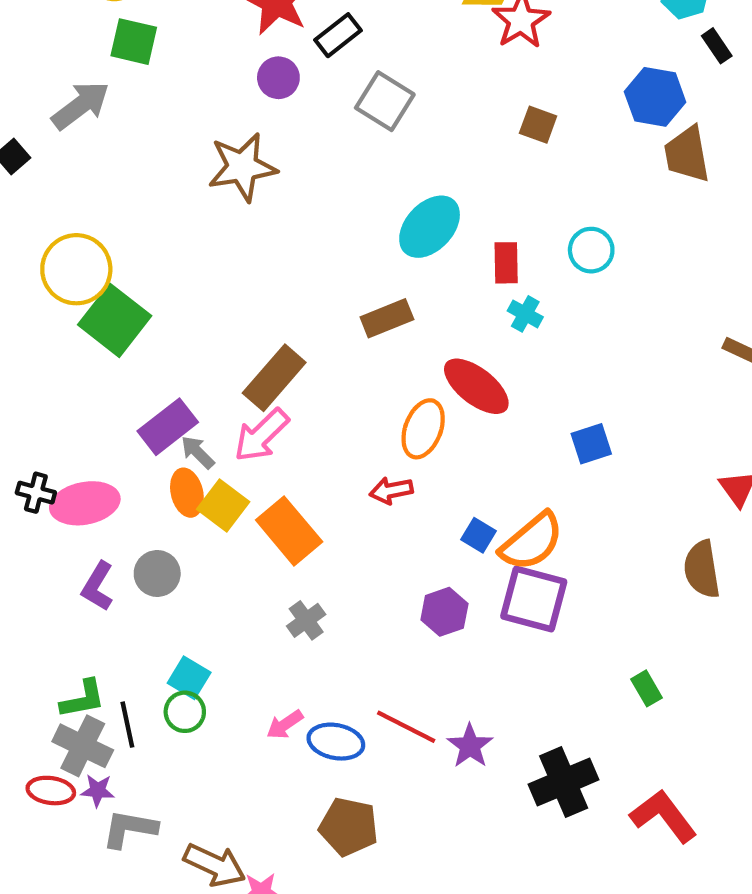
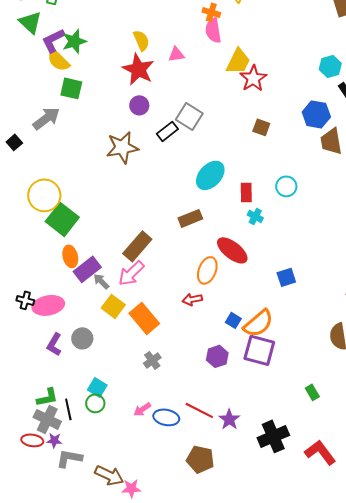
black rectangle: (338, 35) -> (167, 131), moved
orange ellipse: (187, 493) -> (70, 256), moved
brown pentagon: (349, 827) -> (200, 459), moved

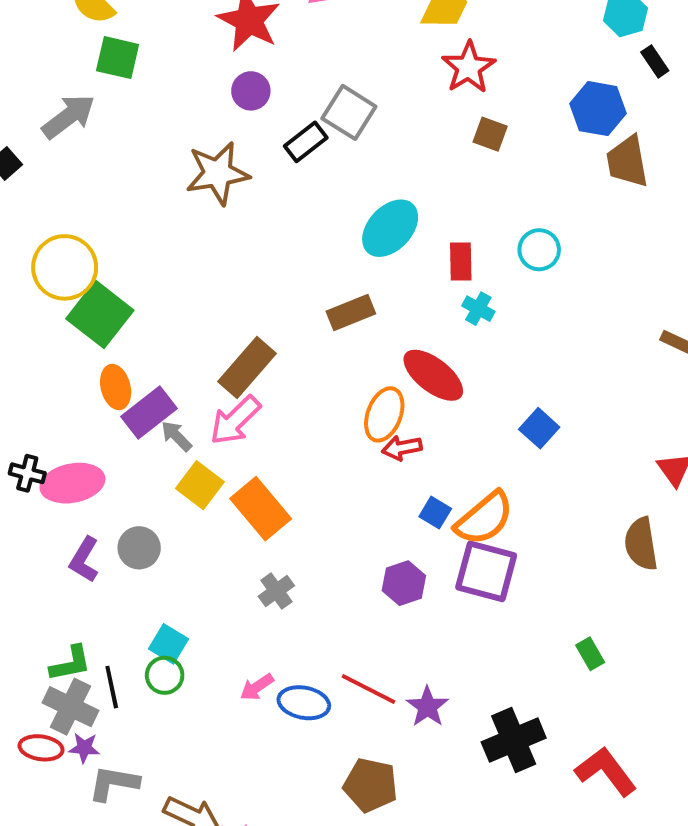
red star: (253, 78) -> (469, 67), moved
blue square: (286, 277) -> (539, 428), turned -30
red arrow: (192, 299) -> (402, 448), moved

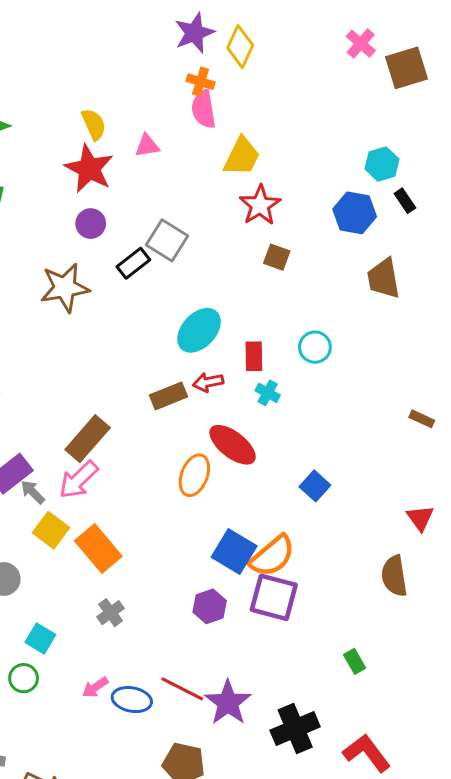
blue hexagon: (598, 109) -> (355, 213), moved
red arrow: (402, 448) -> (208, 382), moved
blue square: (435, 513) -> (234, 552), size x1.8
cyan square: (169, 644) -> (40, 638), moved
purple star: (427, 707) -> (228, 703), size x1.4

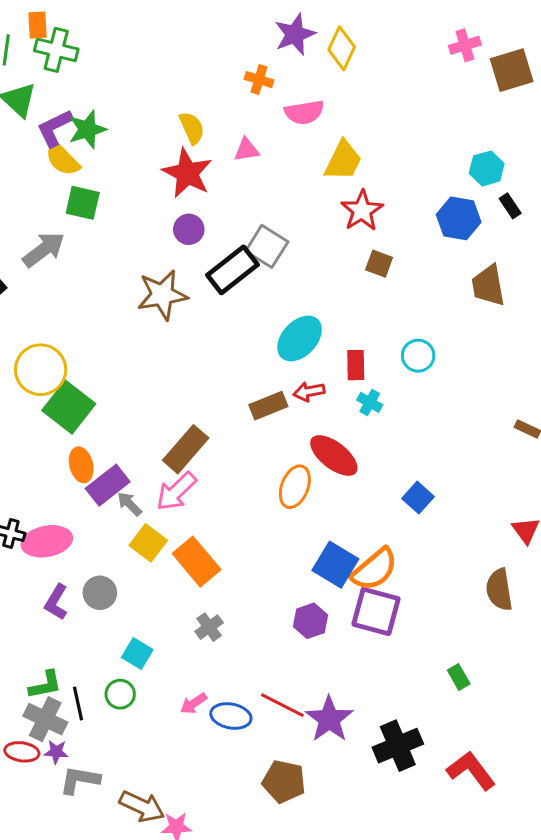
pink cross: (361, 44) -> (465, 45), turned 32
orange cross: (201, 82) -> (259, 80), moved
pink semicircle: (204, 109) -> (304, 112), turned -90
black rectangle: (133, 263) -> (232, 270), size x1.5

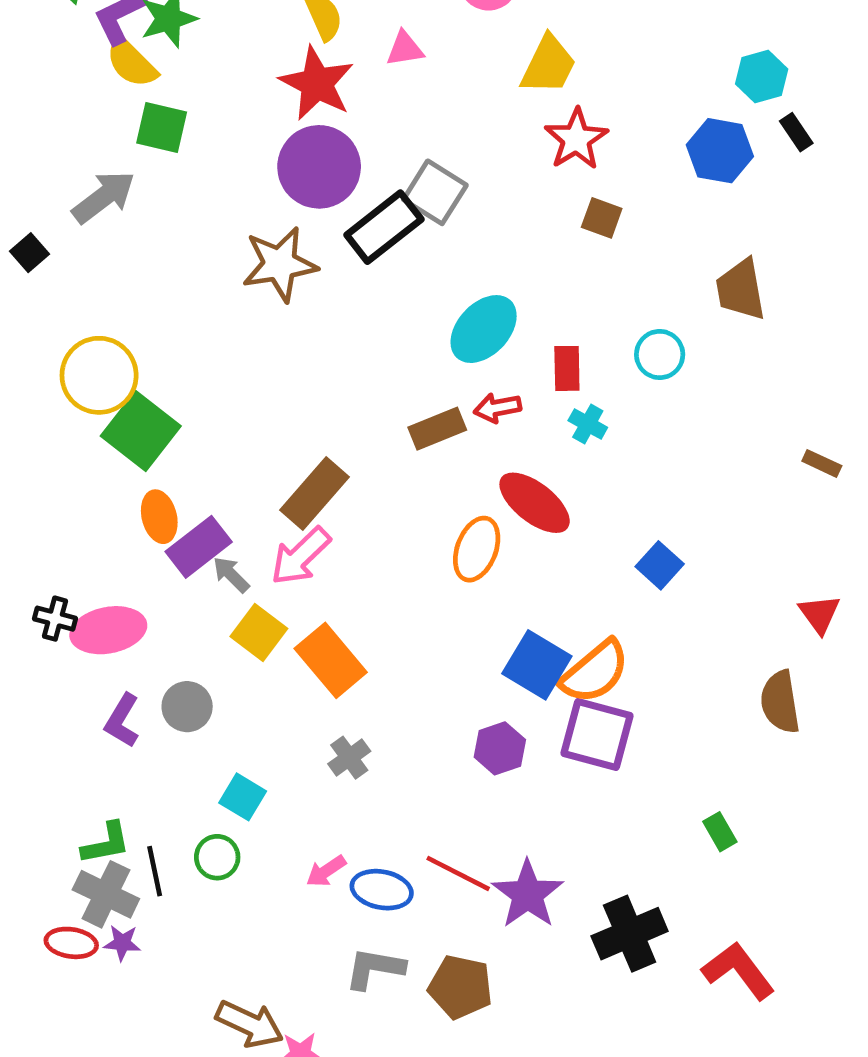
purple circle: (189, 229) -> (319, 167), size x1.8
brown trapezoid: (488, 285) -> (741, 290), moved
gray L-shape: (80, 780) -> (375, 968), moved

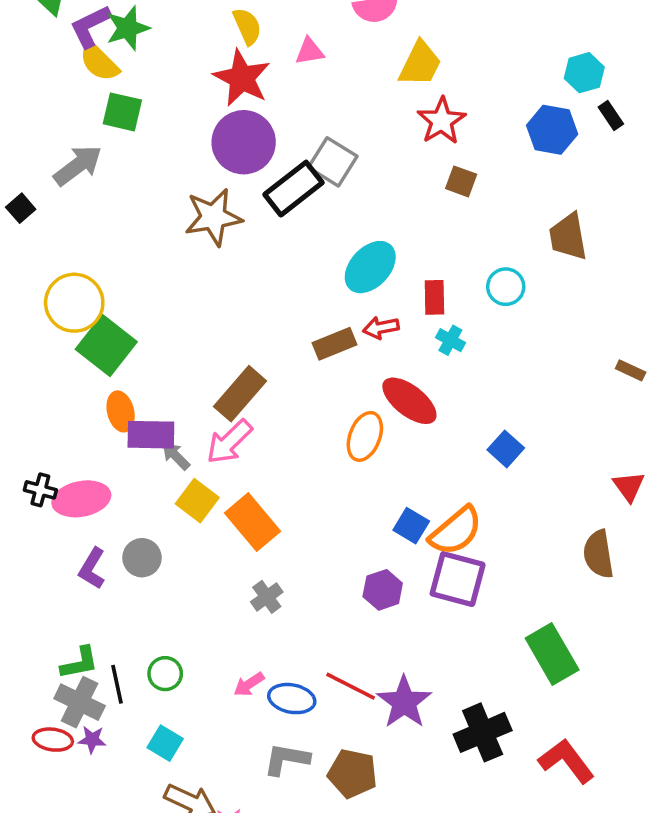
purple rectangle: (199, 547) -> (151, 435), turned 39
blue square: (537, 665) -> (411, 526), size x0.7
cyan square: (243, 797) -> (165, 743), moved
green rectangle: (720, 832) -> (552, 654), size x2.0

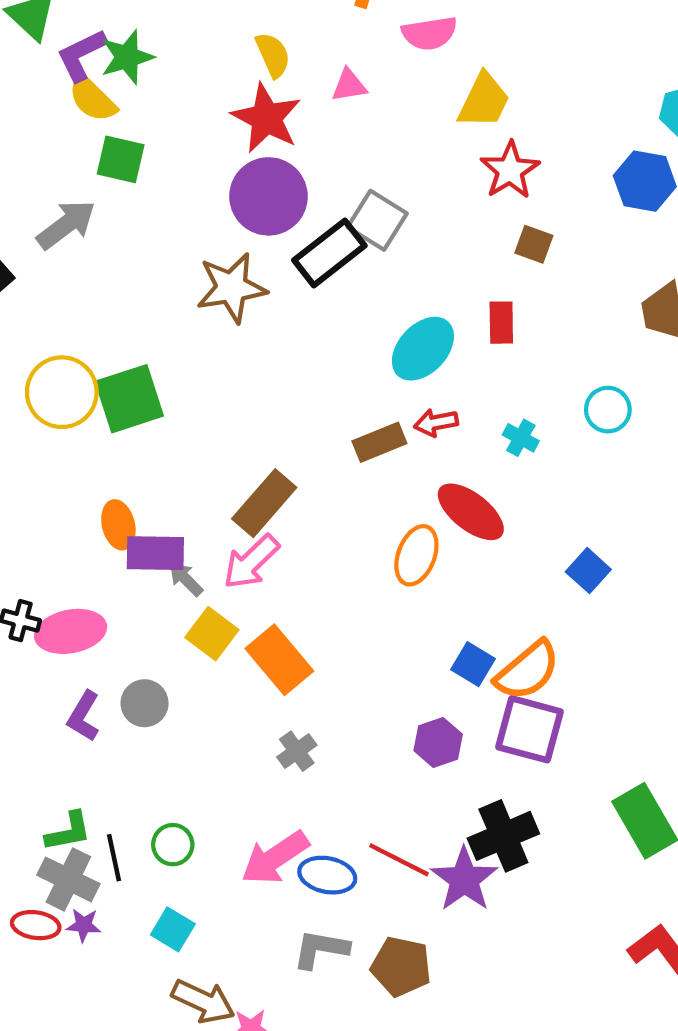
cyan circle: (506, 287) -> (608, 410), moved
red rectangle: (434, 297) -> (501, 323), moved
green square: (106, 346) -> (129, 399), moved, turned 34
pink arrow: (249, 684) -> (275, 858), size x1.8
black cross: (483, 732) -> (503, 836), moved

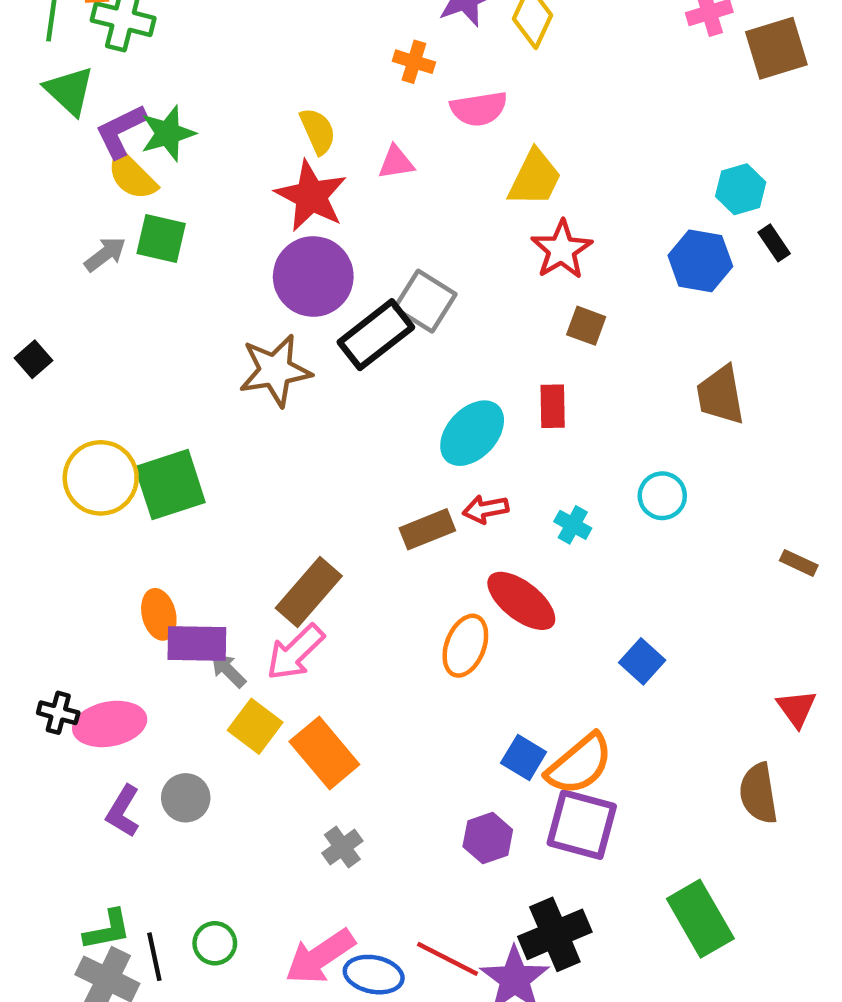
gray arrow: (66, 225) -> (105, 254), moved, size x0.7

